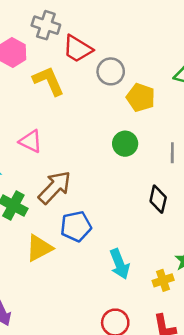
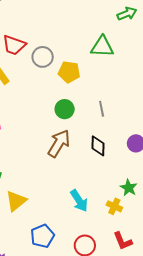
brown arrow: (55, 187) -> (59, 143), moved
blue pentagon: (76, 226) -> (42, 236), moved
yellow cross: (163, 280) -> (114, 206), turned -35

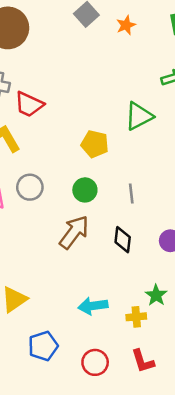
green triangle: (102, 47) -> (139, 116), turned -35
gray circle: (43, 57) -> (30, 187), moved
cyan arrow: (79, 201) -> (93, 306), turned 110
yellow cross: (114, 206) -> (136, 317), turned -35

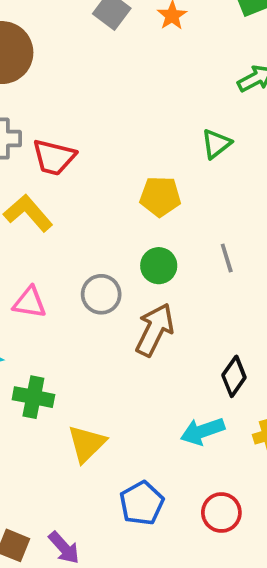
green triangle: (139, 116) -> (216, 144), size x0.7
gray circle: (30, 187) -> (101, 294), moved
black diamond: (123, 240) -> (234, 376), moved, turned 40

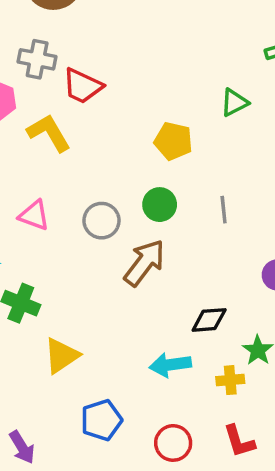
black diamond: (234, 376) -> (209, 320), turned 39

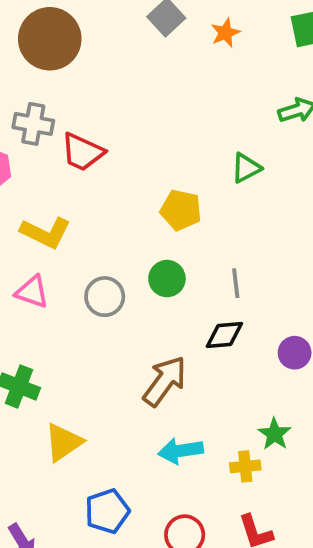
yellow L-shape: (49, 133) -> (46, 233), moved, turned 147
brown arrow: (144, 263) -> (165, 381), moved
black diamond: (209, 320) -> (224, 335), moved

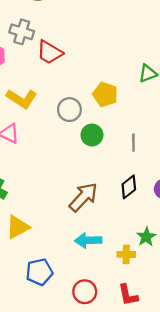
gray circle: (105, 297) -> (69, 110), moved
black diamond: (224, 335) -> (129, 187), moved, turned -40

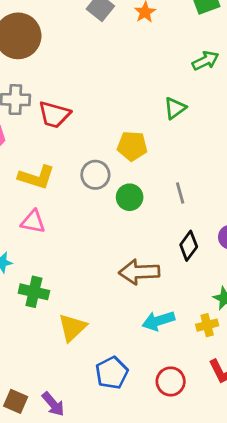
brown arrow: (83, 197) -> (139, 272), turned -120

